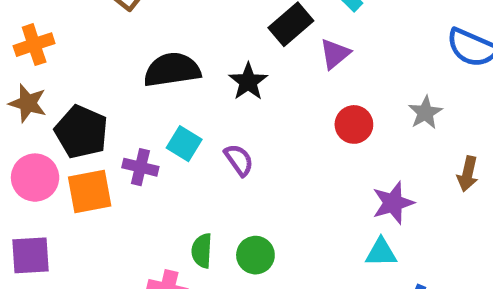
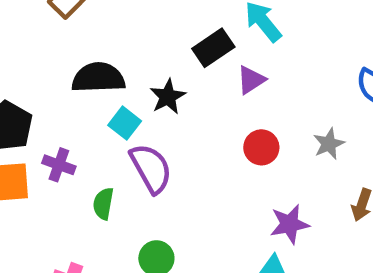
cyan square: (184, 144) -> (125, 123), moved
purple semicircle: (239, 160) -> (151, 168), size x1.6
green semicircle: (202, 251) -> (103, 204), moved

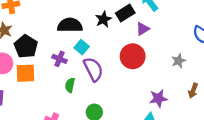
black star: (168, 97) -> (103, 19), moved
red circle: (261, 147) -> (133, 56), moved, size x1.5
purple cross: (59, 165) -> (60, 59), moved

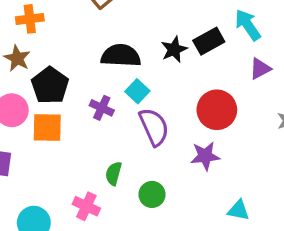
purple triangle: (143, 29) -> (260, 69), moved
green semicircle: (70, 85) -> (114, 173), moved
purple star: (158, 98) -> (205, 156), moved

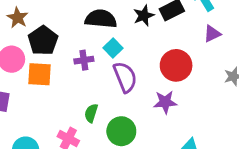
purple cross: (102, 108) -> (84, 60), turned -36
green circle: (152, 194) -> (121, 131), size x1.4

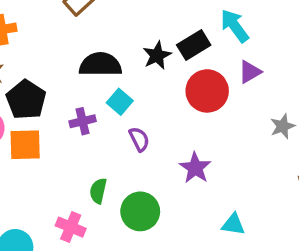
red circle: (176, 65) -> (207, 91), moved
purple semicircle: (125, 77) -> (139, 139), size x0.6
purple star: (165, 102) -> (195, 168), turned -30

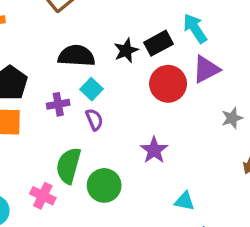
purple triangle: (250, 72) -> (206, 69), size x1.4
purple semicircle: (139, 139) -> (94, 120), moved
green semicircle: (98, 191) -> (68, 166), size x1.6

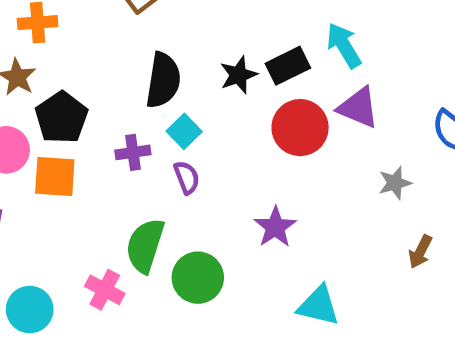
black semicircle: (76, 56) -> (163, 80), turned 93
purple triangle: (206, 69) -> (358, 108), turned 48
cyan triangle: (185, 201) -> (318, 306), size x1.4

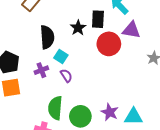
black rectangle: (288, 66) -> (98, 19), turned -48
purple star: (275, 227) -> (110, 112), moved

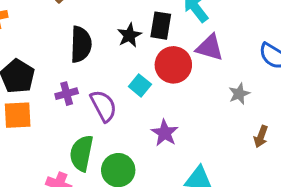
cyan square: (61, 57) -> (140, 85), moved
purple semicircle: (66, 76) -> (103, 106), size x1.5
purple star: (110, 112) -> (165, 133), moved

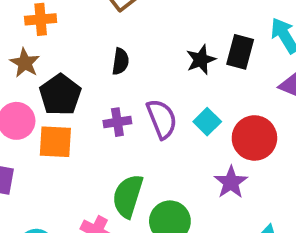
black semicircle: (81, 44) -> (120, 61), moved, size x0.6
red circle: (173, 65) -> (254, 138), moved
purple semicircle: (103, 106) -> (162, 119), moved

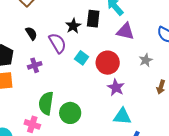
black semicircle: (120, 61) -> (31, 33), turned -32
purple semicircle: (162, 119) -> (57, 43), moved
purple star: (231, 182) -> (116, 87), moved

